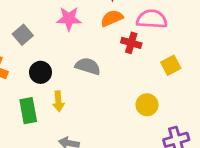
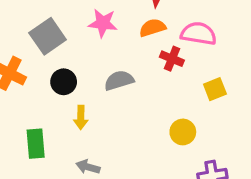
gray square: (23, 35) -> (48, 36), size x1.5
gray semicircle: (88, 66) -> (119, 80), turned -40
green rectangle: (28, 111) -> (36, 144), moved

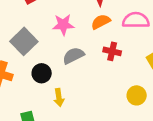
red cross: (172, 59) -> (112, 51), moved
gray semicircle: (119, 80) -> (73, 56), moved

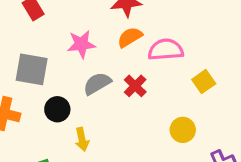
pink semicircle: (136, 20) -> (166, 50), moved
gray square: (24, 41) -> (32, 69), turned -32
red cross: (112, 51) -> (135, 86), moved, turned 36

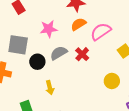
pink semicircle: (166, 50) -> (101, 32), turned -30
black circle: (57, 109) -> (37, 62), moved

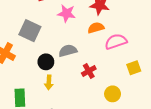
pink star: (49, 29) -> (67, 13), moved
red cross: (82, 54) -> (89, 71), moved
black circle: (37, 62) -> (46, 62), moved

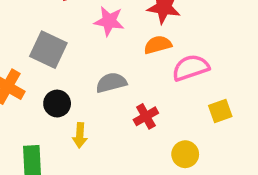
black circle: (46, 62) -> (57, 104), moved

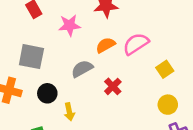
orange semicircle: (158, 45) -> (105, 45), moved
yellow circle: (185, 154) -> (168, 105), moved

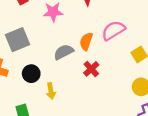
orange semicircle: (105, 45) -> (86, 41), moved, turned -42
gray square: (31, 57) -> (18, 40), turned -35

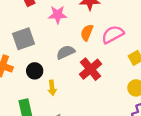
orange semicircle: (86, 41) -> (87, 33), moved
red cross: (91, 69) -> (91, 69), size x1.5

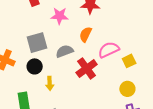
pink semicircle: (113, 34) -> (109, 50), moved
gray square: (24, 39) -> (37, 43), moved

